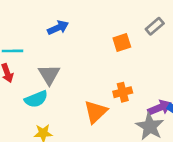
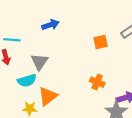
orange cross: (123, 92) -> (97, 82), turned 32
orange triangle: (96, 112) -> (48, 96), moved

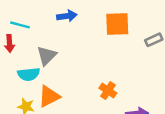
orange square: (101, 42) -> (117, 24), moved, size x1.5

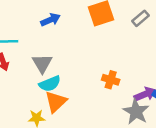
cyan semicircle: (29, 74) -> (50, 84), moved

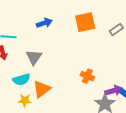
cyan semicircle: (50, 84) -> (21, 79), moved

